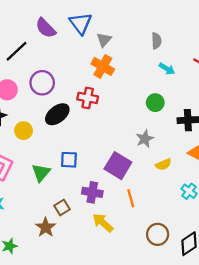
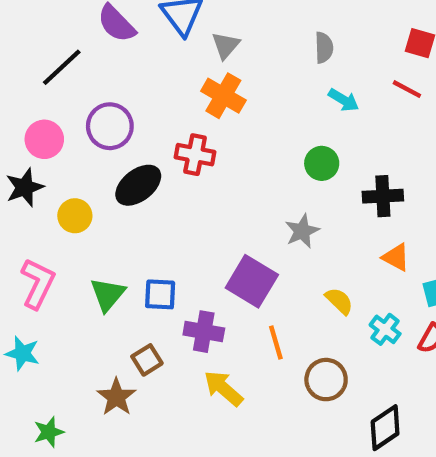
blue square: (69, 160) -> (160, 294), moved
yellow semicircle: (163, 164) -> (339, 301), moved, turned -112
brown circle: (158, 234) -> (326, 380), moved

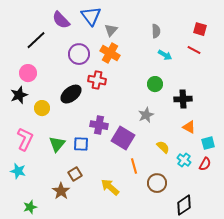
purple circle: (110, 126) -> (79, 54), moved
purple cross: (204, 332) -> (99, 125), moved

